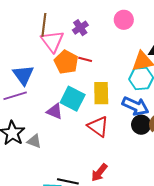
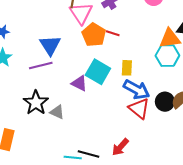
yellow rectangle: (101, 93) -> (127, 68), size x0.7
blue arrow: (135, 106) -> (137, 90), moved
red triangle: (98, 126) -> (139, 108), moved

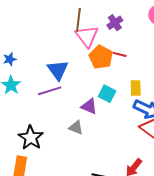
cyan square: (98, 72) -> (107, 94), size x0.7
black star: (36, 103) -> (31, 138), moved
gray triangle: (57, 112) -> (76, 128), moved

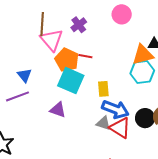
blue triangle: (58, 70) -> (24, 75), size x0.7
cyan square: (107, 94) -> (71, 81), moved, size x1.5
gray triangle: (76, 128) -> (103, 123), moved

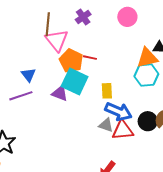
purple cross: (79, 25) -> (83, 17), moved
purple triangle: (58, 110) -> (60, 93), moved
red triangle: (120, 128) -> (123, 130), turned -40

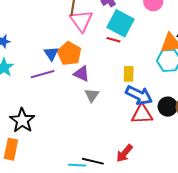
orange pentagon: (71, 61) -> (69, 53), moved
cyan square: (75, 81) -> (120, 23), moved
gray triangle: (106, 125) -> (92, 95), moved, turned 42

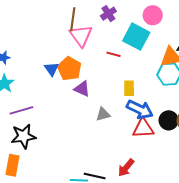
cyan square: (120, 23) -> (136, 37), moved
purple line: (42, 74) -> (21, 110), moved
gray triangle: (92, 95) -> (103, 114), moved, turned 42
black star: (22, 120) -> (23, 136), turned 30

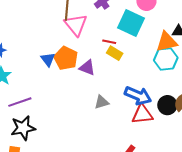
yellow rectangle: (129, 88) -> (115, 53), moved, turned -56
purple triangle: (82, 89) -> (87, 68), moved

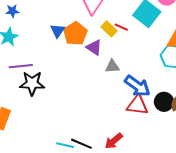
yellow rectangle: (115, 53) -> (109, 29), moved
gray triangle: (101, 102) -> (112, 66), moved
black star: (23, 128) -> (32, 83), moved

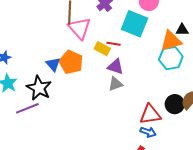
purple triangle: (94, 47) -> (115, 67), moved
black star: (32, 83) -> (39, 88), moved, turned -30
blue arrow: (137, 86) -> (148, 132), moved, size x0.6

